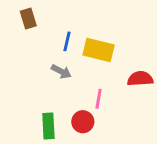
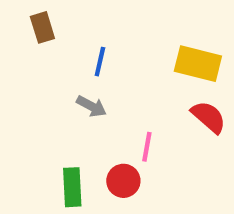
yellow rectangle: (99, 50) -> (198, 64), moved
red semicircle: (140, 79) -> (209, 117), turned 45

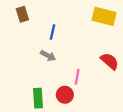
yellow rectangle: (198, 64) -> (104, 16), moved

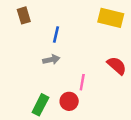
gray arrow: (48, 56) -> (51, 60), turned -40
green rectangle: (38, 98) -> (40, 105), turned 30

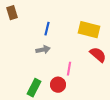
brown rectangle: (24, 15) -> (12, 13), moved
yellow rectangle: (111, 18) -> (89, 30), moved

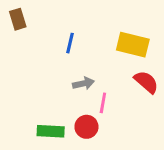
gray arrow: (43, 50) -> (83, 83), moved
green rectangle: (34, 88) -> (51, 131), turned 66

